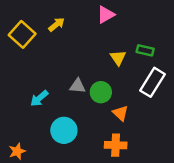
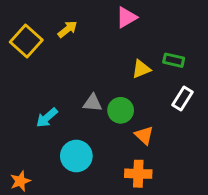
yellow triangle: (118, 58) -> (141, 69), turned 42
white rectangle: (153, 82) -> (183, 99), size x0.7

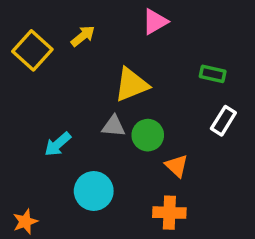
yellow triangle: (141, 69) -> (132, 85), moved, size x1.5

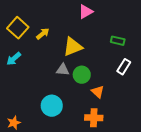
yellow arrow: (83, 36) -> (43, 34), moved
cyan arrow: (58, 144) -> (14, 59), moved

